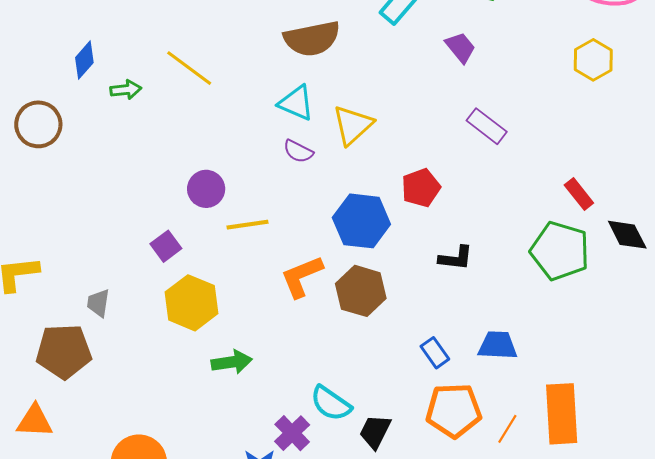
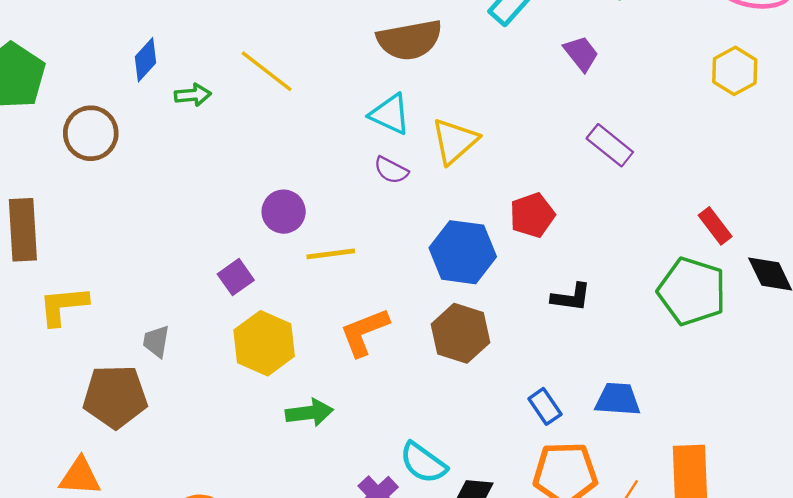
orange L-shape: (302, 276) -> (364, 332), moved

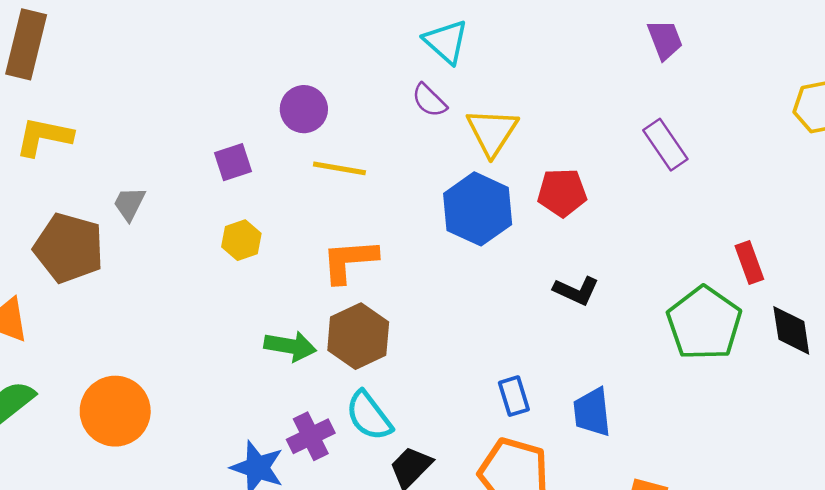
yellow triangle: (455, 141) -> (492, 132), moved, turned -33
brown hexagon: (460, 333) -> (358, 336), moved
yellow hexagon: (264, 343) -> (241, 240), size x0.6
blue trapezoid: (618, 399) -> (592, 412), turned -117
green arrow: (309, 413) -> (290, 346), moved

